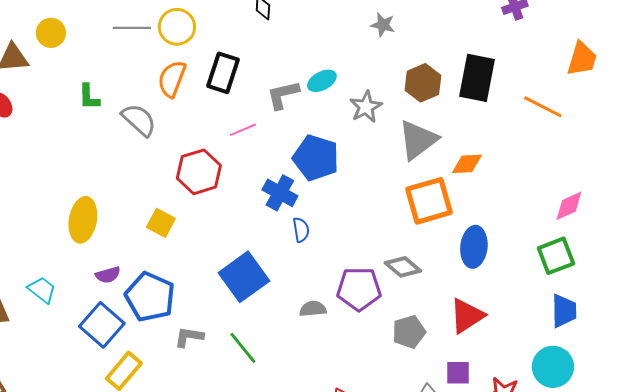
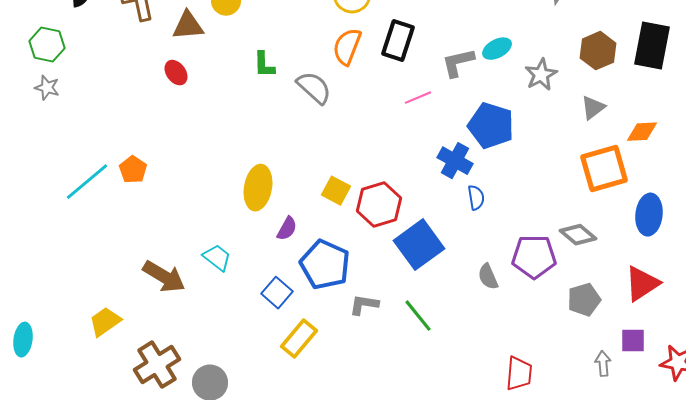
gray triangle: (418, 140) -> (593, 108), size x0.6
red hexagon: (199, 172) -> (379, 205), moved
purple semicircle: (108, 275) -> (287, 229), moved, turned -45
gray semicircle: (313, 309) -> (488, 277), turned -108
blue square: (102, 325) -> (277, 293), size x0.7

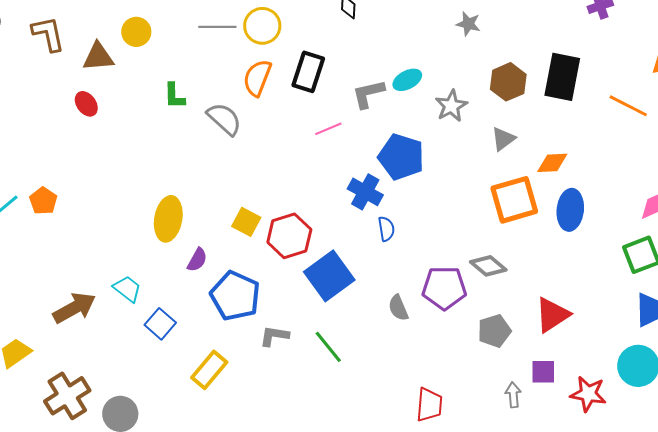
blue ellipse: (649, 215) -> (570, 210), moved
brown arrow: (164, 277) -> (74, 308), turned -60
blue square: (277, 293) -> (160, 324), moved

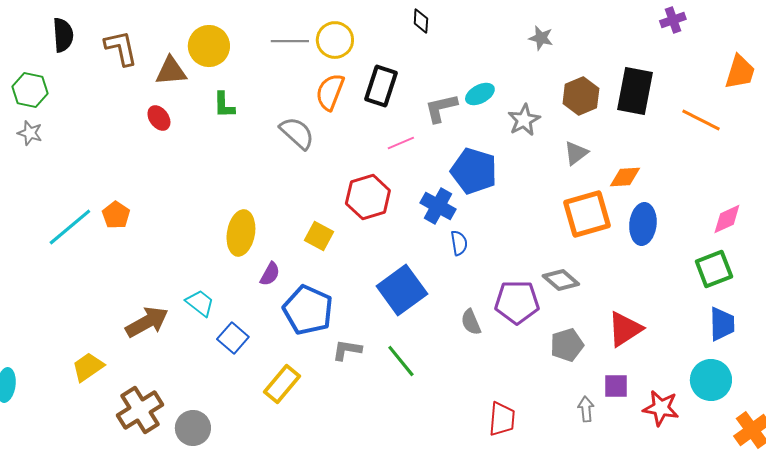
yellow circle: (136, 32) -> (209, 46), size x1.4
green L-shape: (174, 96) -> (224, 105), moved
red hexagon: (289, 236) -> (368, 197), moved

